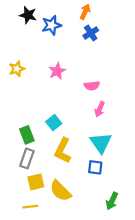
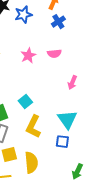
pink semicircle: (92, 86) -> (54, 54), moved
pink arrow: (100, 109) -> (72, 83), moved
yellow semicircle: (60, 191) -> (31, 163), turned -140

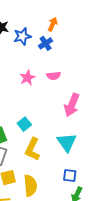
blue cross: (58, 22) -> (46, 43), moved
pink arrow: (72, 83) -> (72, 105), size x1.6
blue square: (62, 142) -> (70, 176), moved

